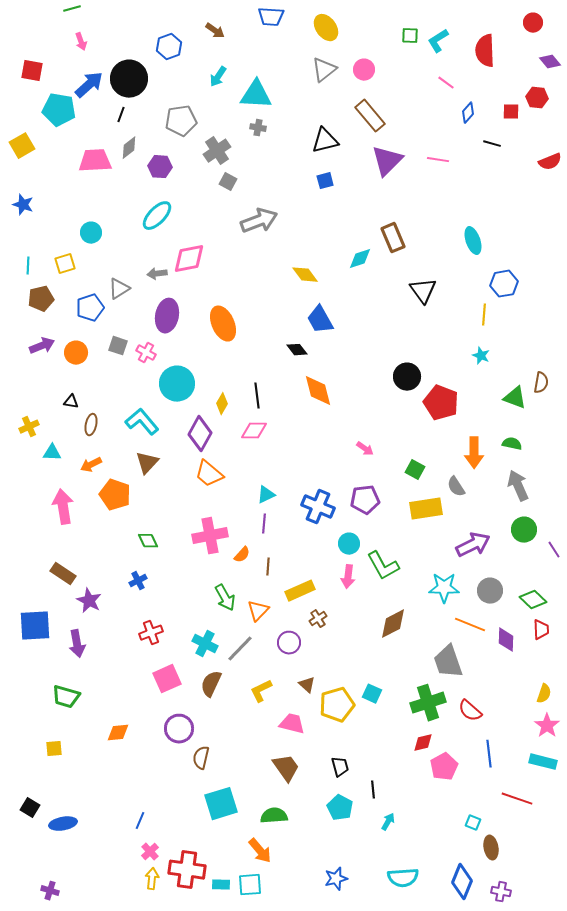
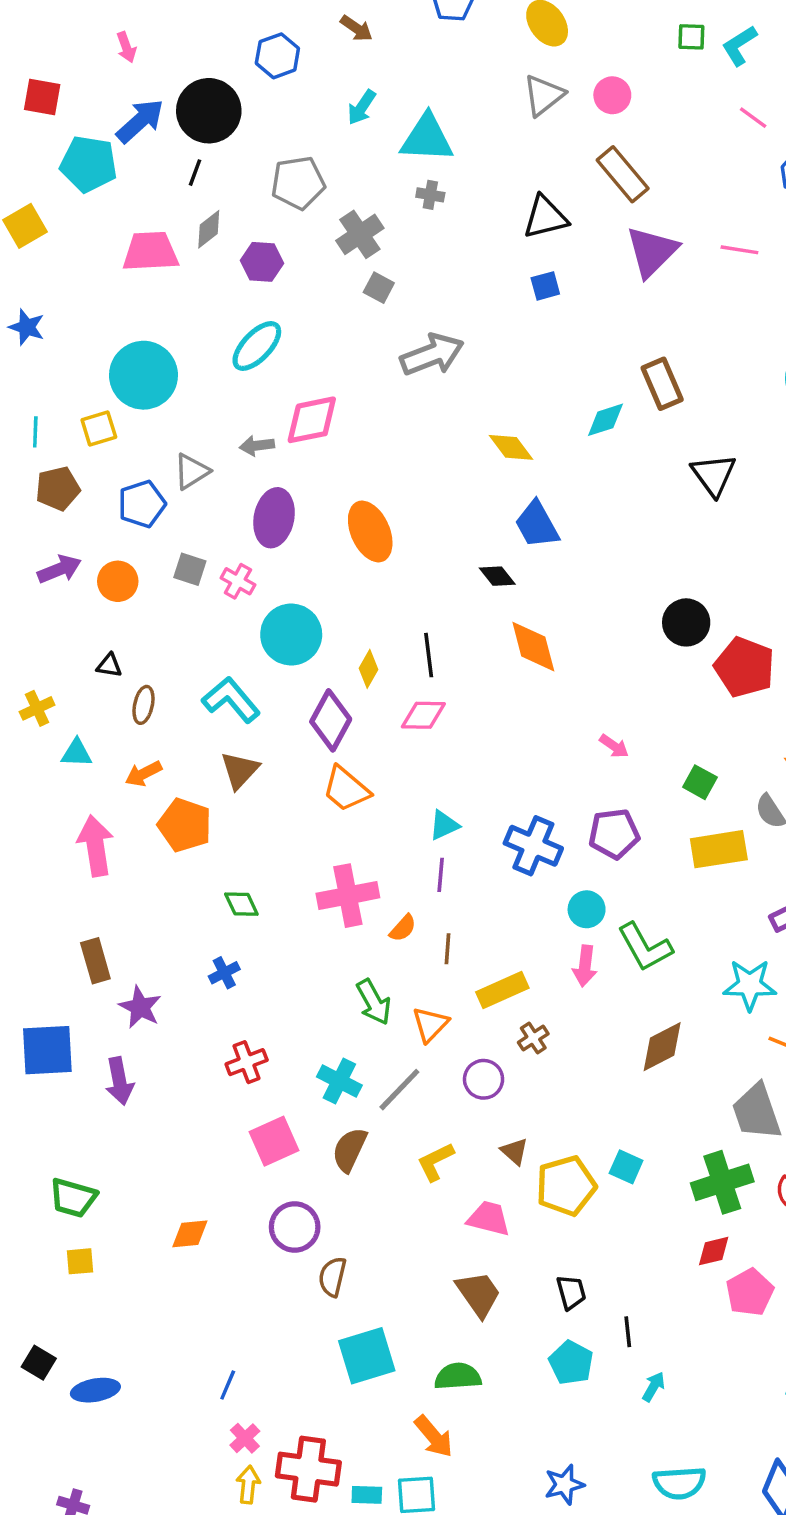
cyan circle: (91, 233) -> (144, 375), size x1.8
brown rectangle: (63, 574) -> (95, 961), turned 40
green trapezoid: (66, 697) -> (73, 1198), moved

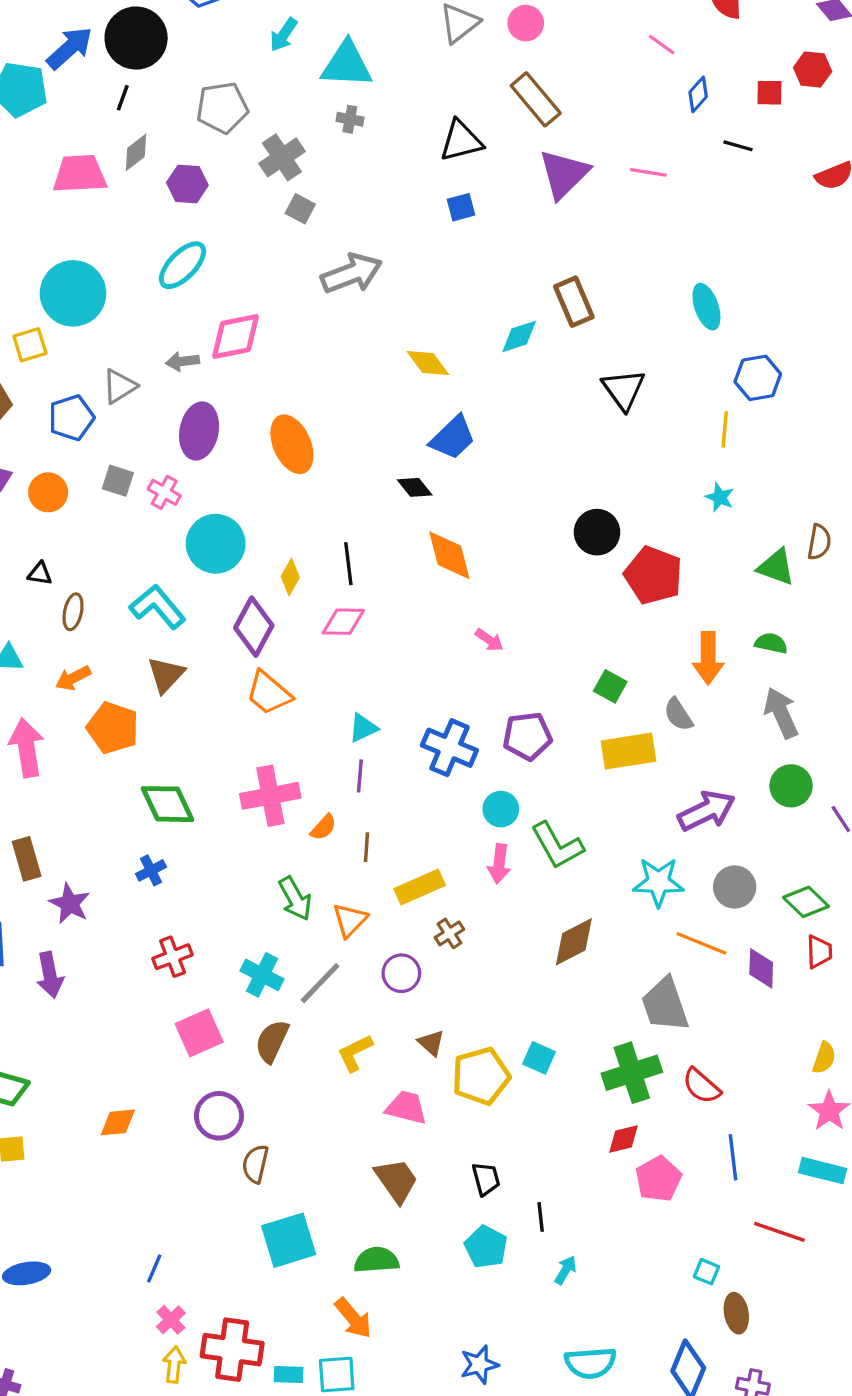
blue trapezoid: (537, 525) -> (453, 438), turned -105
pink arrow: (614, 746) -> (489, 640), moved
green diamond: (241, 904) -> (168, 804), size x1.6

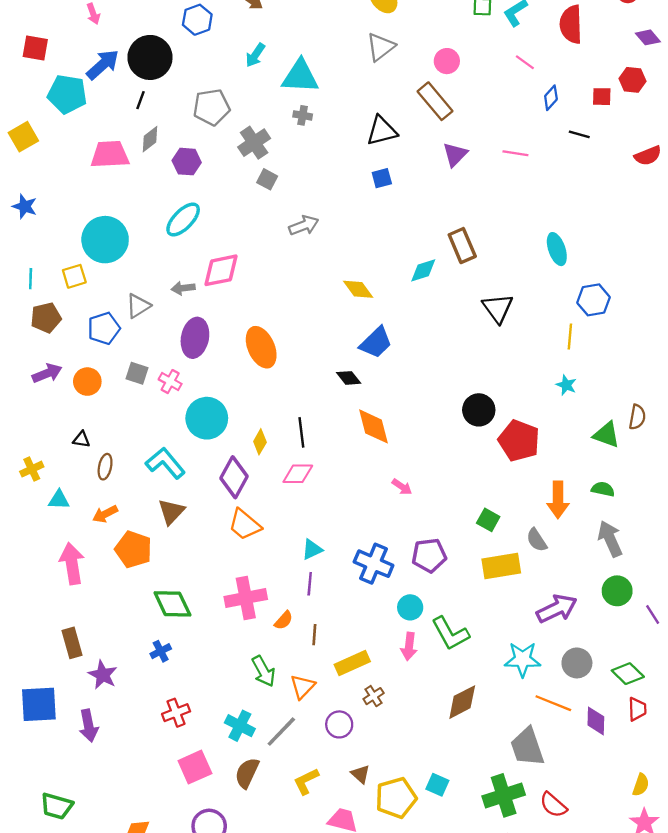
pink circle: (526, 23) -> (447, 61), moved
purple triangle: (564, 174) -> (455, 154), size x0.7
gray arrow: (352, 273) -> (304, 225), size x0.7

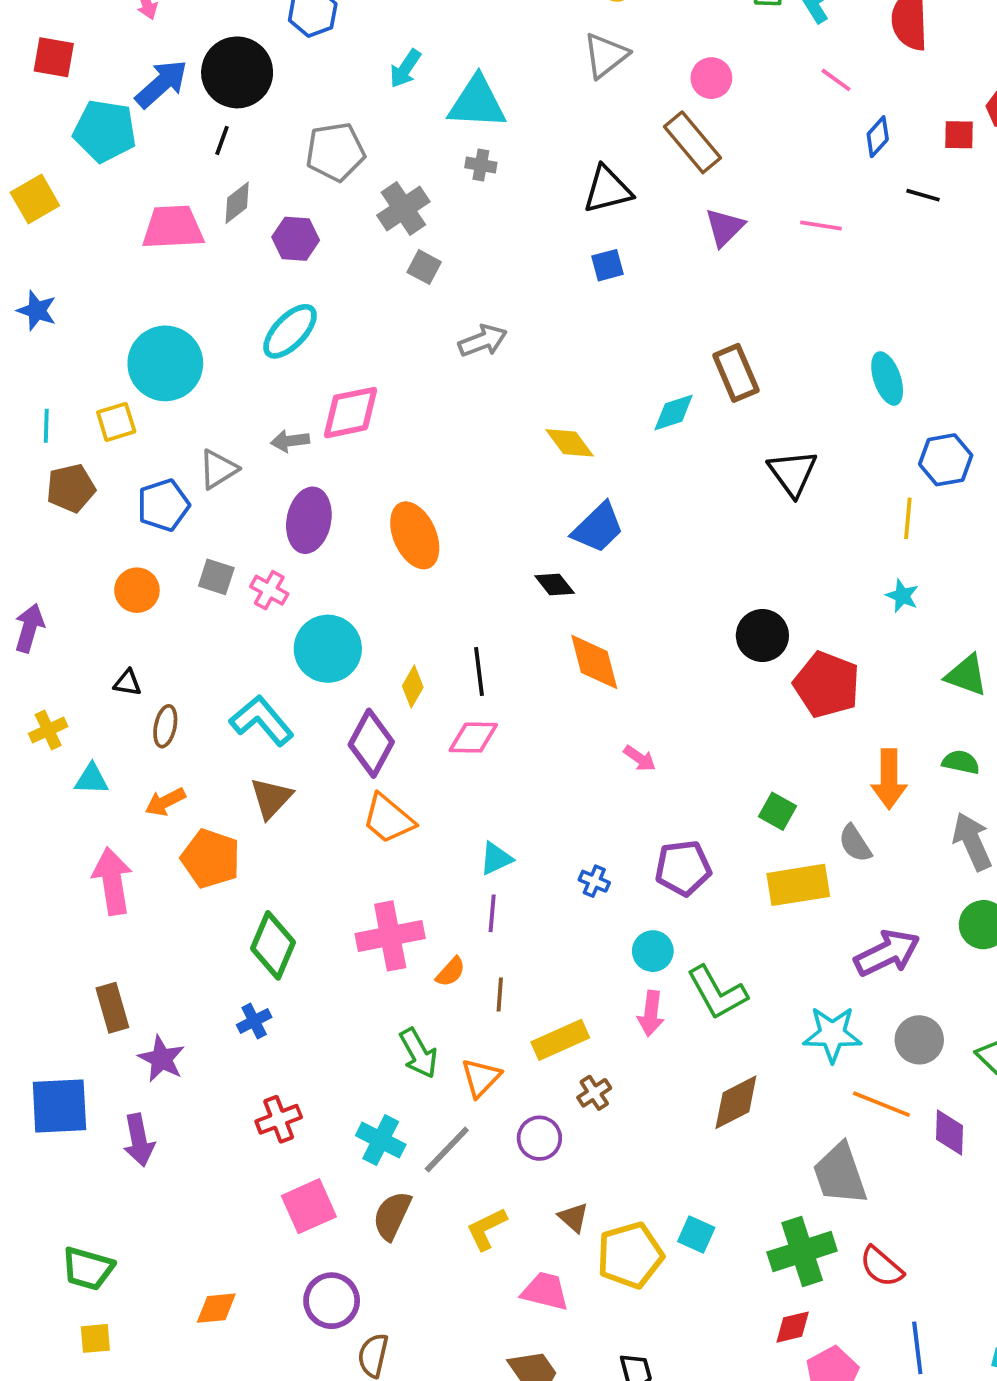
purple arrow: (47, 373) -> (29, 628), moved, turned -52
blue cross: (374, 564) -> (594, 881), size x0.5
green diamond: (172, 604) -> (273, 945), turned 48

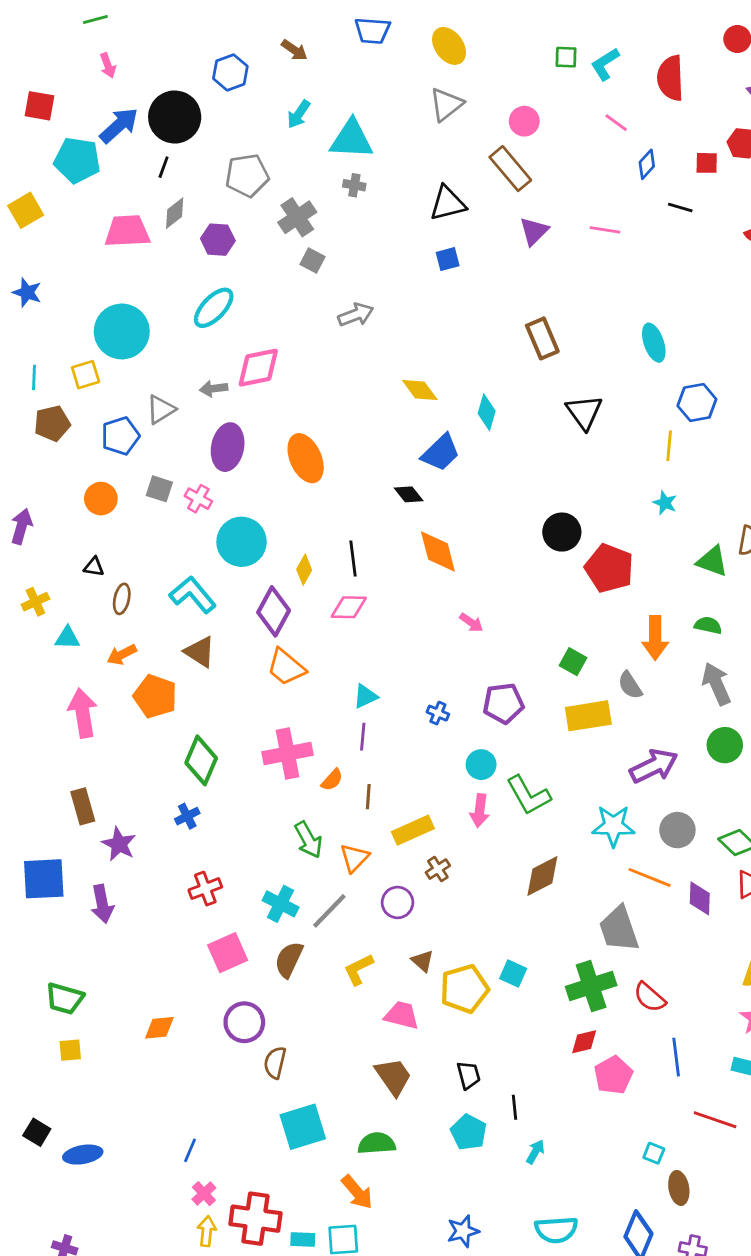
cyan diamond: (674, 413) -> (487, 412), moved, turned -56
brown triangle: (271, 798) -> (200, 652), turned -40

